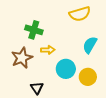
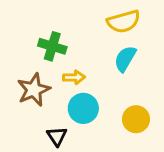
cyan semicircle: (90, 45) -> (125, 59), moved
cyan circle: (66, 69) -> (83, 108), moved

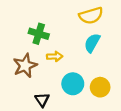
cyan circle: (83, 108) -> (73, 84), moved

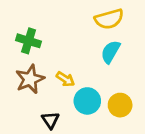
green cross: (39, 34) -> (29, 41), moved
yellow arrow: (55, 56) -> (65, 79), moved, turned 35

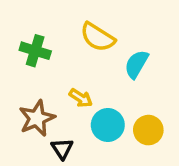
yellow semicircle: (109, 19) -> (98, 37), moved, turned 48
brown star: (30, 79) -> (37, 118), moved

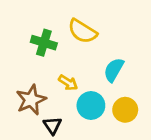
green cross: (35, 51) -> (44, 43), moved
cyan semicircle: (136, 64) -> (114, 70), moved

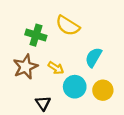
brown star: (31, 100) -> (25, 67), moved

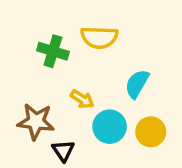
yellow semicircle: (68, 26) -> (99, 37), turned -30
brown star: (25, 67) -> (36, 122), moved, turned 30

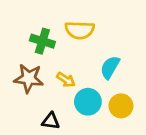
brown star: (36, 122) -> (29, 78), moved
black triangle: (63, 151) -> (51, 121), turned -48

